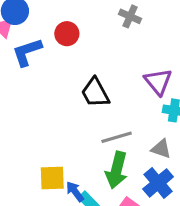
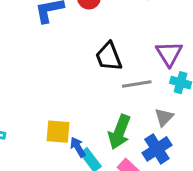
gray line: (117, 137) -> (137, 84), moved
gray triangle: (161, 149) -> (164, 117), turned 48

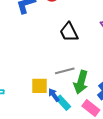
gray line: (137, 84) -> (65, 71), moved

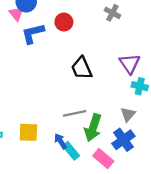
yellow square: (39, 86) -> (28, 132), moved

